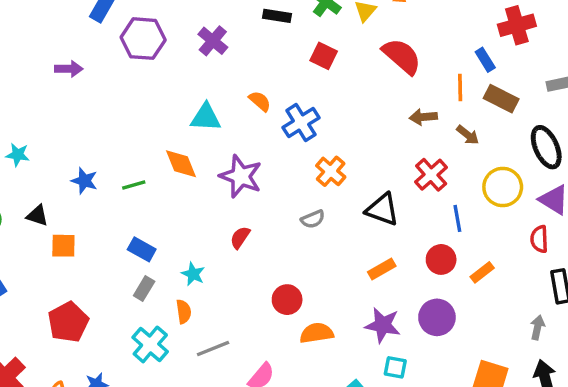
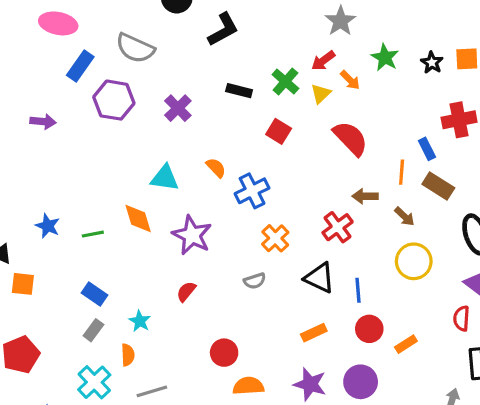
red cross: (431, 175) -> (338, 227), moved
yellow circle: (503, 187) -> (414, 261), moved
blue line: (457, 218) -> (358, 290), moved

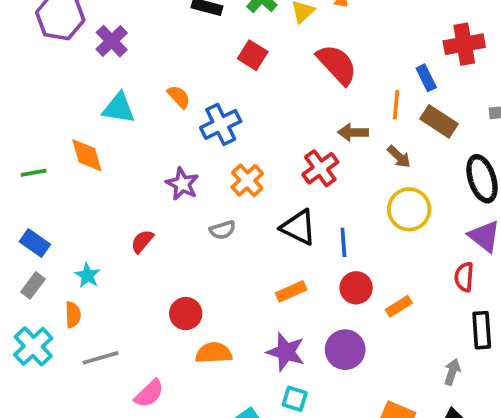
purple cross: (178, 108) -> (112, 41), moved
purple star: (192, 235) -> (182, 184), moved, size x0.7

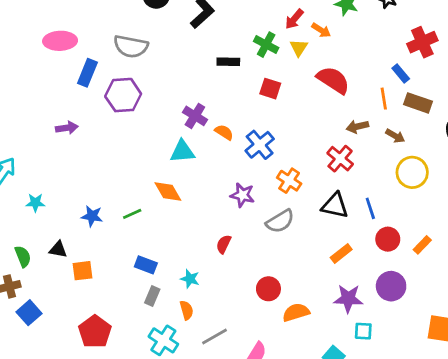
purple cross: (112, 41) -> (195, 116), moved
gray semicircle: (223, 230) -> (280, 221), size x1.5

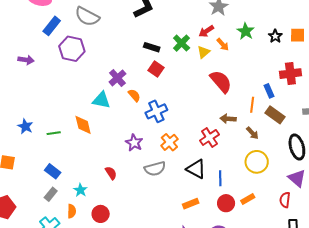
red square: (270, 89) -> (156, 69), moved
red semicircle: (224, 244) -> (111, 173), turned 104
orange rectangle: (422, 245) -> (248, 199), moved
red circle: (268, 289) -> (101, 214), moved

